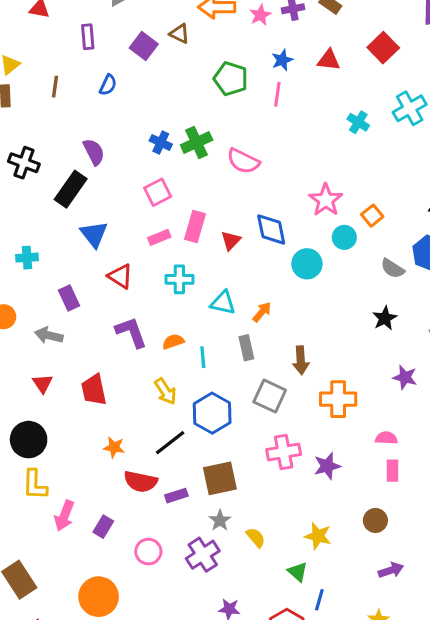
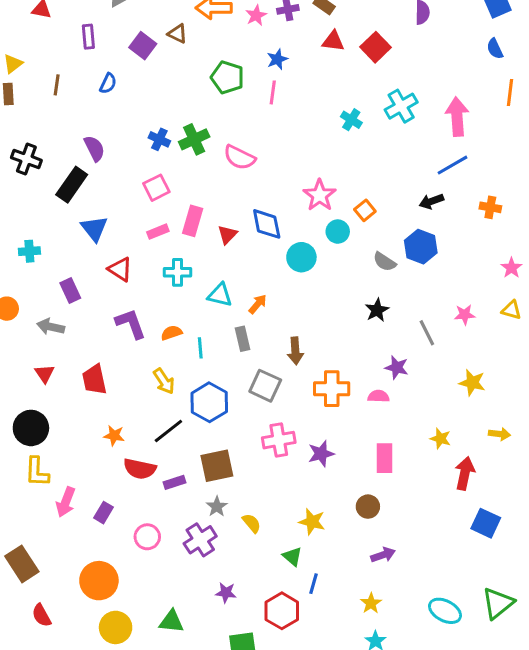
red triangle: (329, 60) -> (333, 41), moved
pink semicircle: (386, 438) -> (379, 396), moved
pink rectangle: (393, 471) -> (385, 458), size x1.4

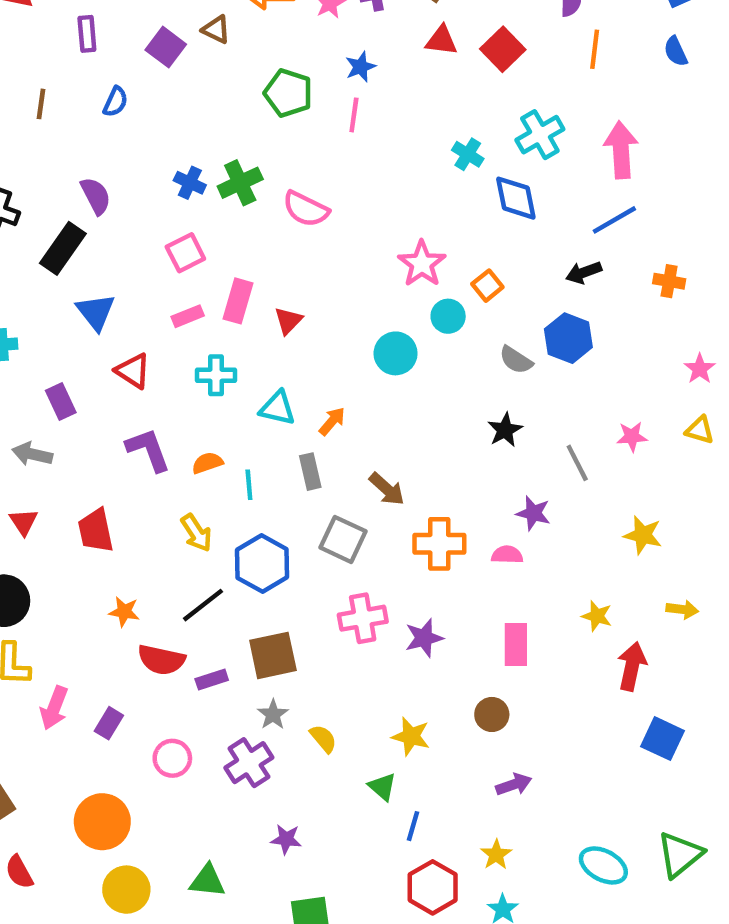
orange line: (510, 92) -> (595, 49), moved
blue diamond: (267, 224) -> (516, 198), moved
brown arrow: (295, 351) -> (387, 489), turned -44
red hexagon: (282, 611) -> (433, 887), moved

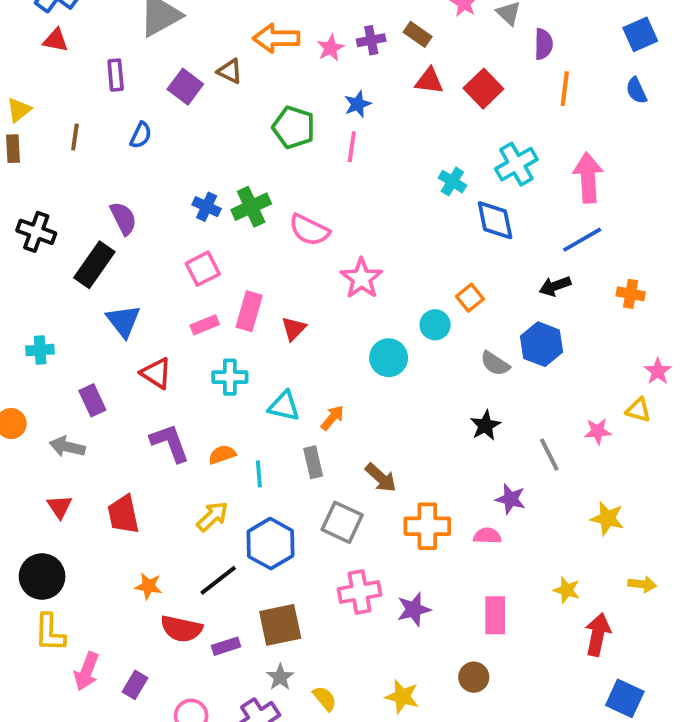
pink star: (422, 264) -> (361, 278), moved
yellow triangle: (700, 430) -> (638, 410), moved
yellow arrow: (196, 533) -> (212, 516), turned -100

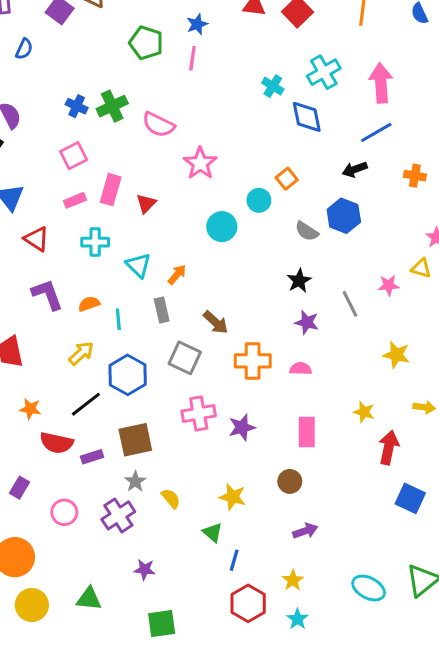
cyan triangle: (284, 406) -> (138, 265), turned 32
purple star: (511, 499) -> (307, 322), moved

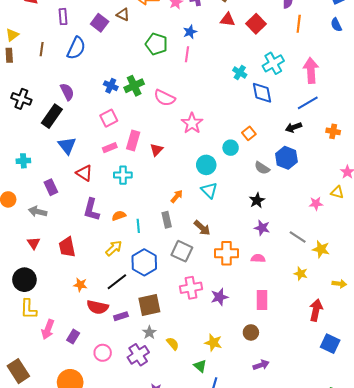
blue semicircle: (24, 49) -> (76, 48), size x1.6
cyan triangle: (138, 265) -> (209, 190), moved
purple L-shape: (47, 295) -> (91, 210), turned -145
gray line: (350, 304) -> (298, 237), moved, turned -30
yellow star: (364, 412) -> (301, 274), moved

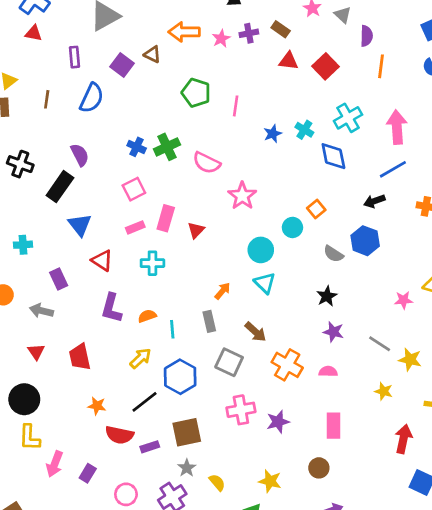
blue star: (190, 32) -> (273, 134), moved
orange cross: (227, 253) -> (287, 365), turned 30

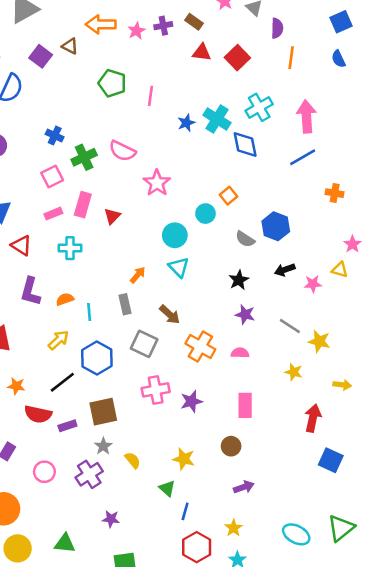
cyan cross: (304, 130) -> (217, 119), size x1.5
green cross: (167, 147) -> (84, 157), moved
black arrow: (374, 201) -> (285, 270), moved

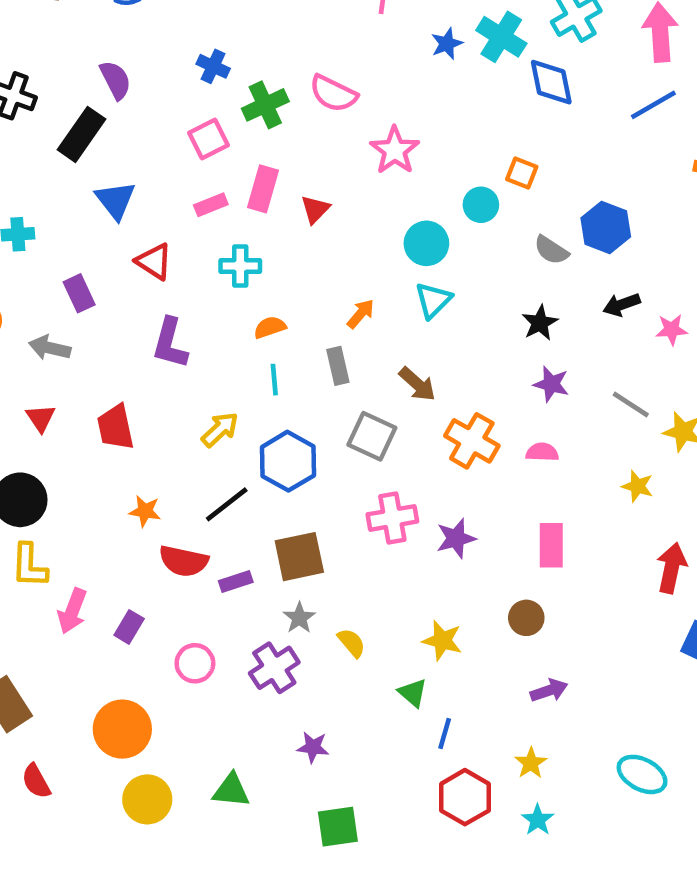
orange square: (228, 196) -> (522, 173), turned -30
cyan triangle: (179, 267) -> (433, 300), turned 30
orange semicircle: (65, 299) -> (270, 327), moved

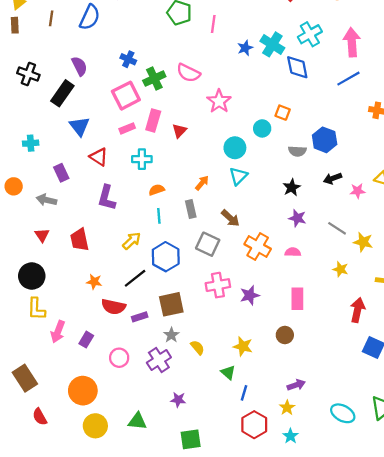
pink square: (209, 139) -> (126, 96), size x1.4
gray semicircle: (551, 250) -> (297, 151), turned -30
purple arrow: (549, 690) -> (296, 385), moved

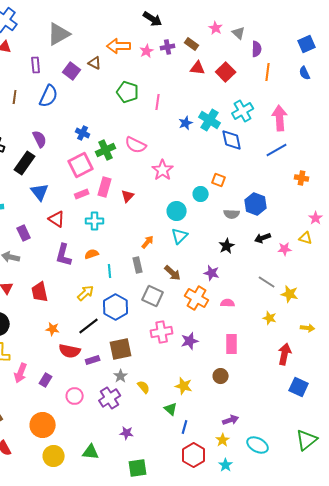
orange semicircle: (157, 190) -> (92, 254), moved
purple star: (297, 218) -> (212, 273), moved
cyan ellipse: (343, 413) -> (258, 445), moved

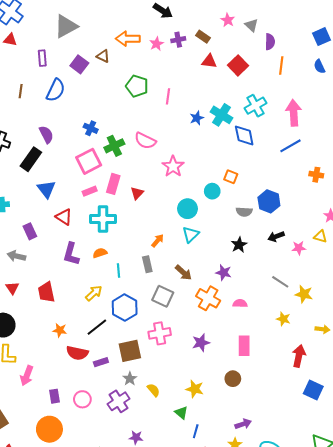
cyan cross: (95, 221) -> (103, 219), size x1.4
pink cross: (162, 332) -> (160, 333), moved
purple rectangle: (46, 380) -> (55, 396), moved, turned -40

